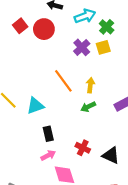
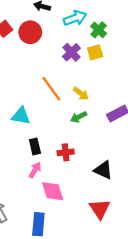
yellow arrow: (90, 85) -> (81, 93), turned 120
cyan triangle: (35, 106) -> (21, 116), turned 30
red cross: (83, 148) -> (66, 152), moved, turned -32
pink arrow: (48, 155) -> (35, 170), turned -32

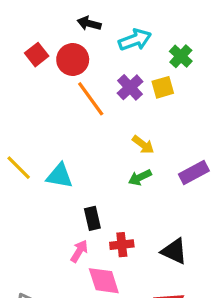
green cross: (99, 30) -> (181, 56), moved
orange line: (51, 89) -> (91, 99), moved
black rectangle: (35, 146) -> (92, 218), moved
red cross: (66, 152) -> (122, 245), moved

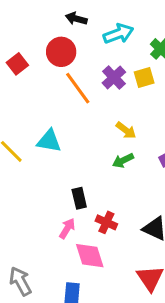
red square: (37, 55) -> (17, 64), moved
cyan triangle: (60, 176) -> (49, 141), moved
red cross: (122, 245) -> (106, 222), turned 30

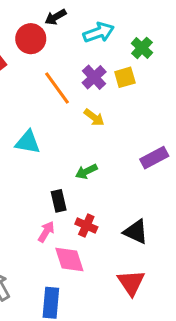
black arrow: (76, 19) -> (55, 17), turned -45
red circle: (61, 52) -> (31, 39), moved
yellow arrow: (126, 130) -> (94, 117), moved
green arrow: (123, 161) -> (86, 171), moved

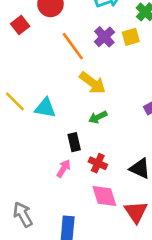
yellow arrow: (94, 117) -> (93, 83), moved, size x1.5
cyan triangle: (28, 142) -> (45, 108), moved
pink diamond: (69, 259) -> (104, 196), moved

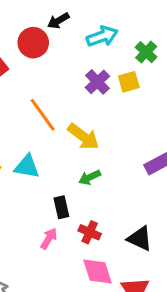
orange line: (73, 46) -> (43, 115), moved

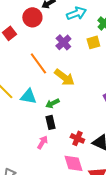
purple cross: (97, 82) -> (63, 42), moved
green arrow: (90, 177) -> (52, 103), moved
red cross: (90, 232) -> (77, 138), moved

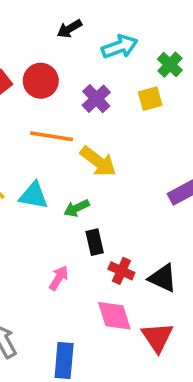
red circle: (32, 17) -> (41, 81), moved
orange line: (38, 63) -> (51, 136), turned -45
black rectangle: (50, 122) -> (95, 242), moved

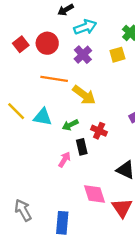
cyan arrow: (120, 47) -> (85, 27), moved
red cross: (121, 271) -> (99, 131), moved
pink arrow: (59, 278) -> (64, 159), moved

